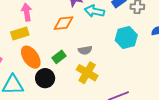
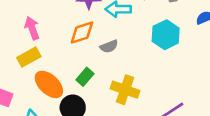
gray semicircle: (85, 50) -> (109, 46), moved

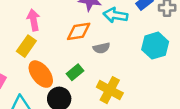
yellow rectangle: (29, 57) -> (26, 46), turned -35

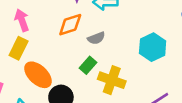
cyan hexagon: (155, 46) -> (153, 47), moved
green rectangle: (75, 72) -> (88, 65), moved

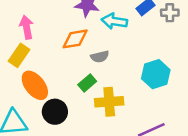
yellow cross: (112, 80) -> (109, 102), turned -32

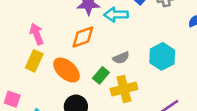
gray semicircle: (100, 57) -> (121, 58), moved
orange ellipse: (35, 85) -> (66, 70), moved

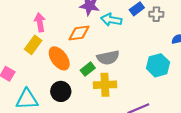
cyan hexagon: (162, 56) -> (158, 65), moved
gray semicircle: (121, 58) -> (108, 58), size x1.5

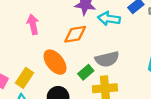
yellow rectangle: (33, 45) -> (24, 78), moved

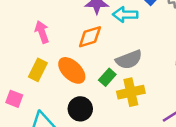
yellow rectangle: (24, 78) -> (38, 70), moved

